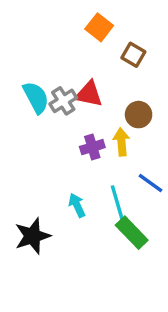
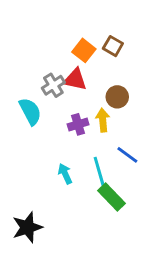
orange square: (99, 27) -> (84, 50), moved
cyan semicircle: (36, 97) -> (30, 111), moved
black star: (32, 236) -> (27, 227), moved

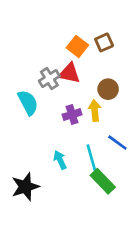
brown square: (113, 46) -> (104, 42), turned 36
black star: (27, 227) -> (25, 187), moved

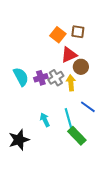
brown square: (104, 42) -> (78, 32), turned 32
red triangle: (69, 73) -> (69, 55), moved, turned -36
gray cross: (49, 78) -> (56, 78), moved
purple cross: (72, 115) -> (41, 78), moved

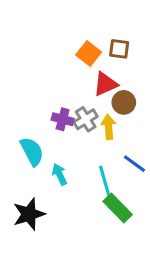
cyan semicircle: (21, 77) -> (32, 151), moved
purple cross: (41, 78) -> (63, 119), turned 32
cyan arrow: (45, 120) -> (60, 174), moved

